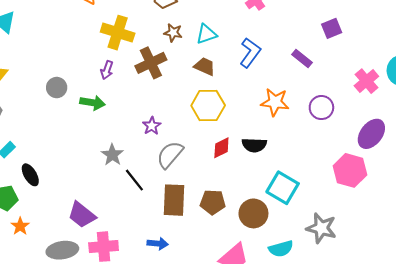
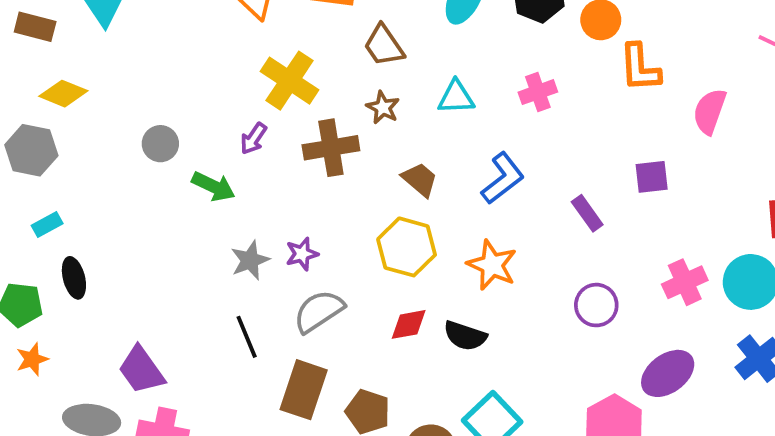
cyan triangle: (206, 34) -> (456, 97), moved
orange star: (275, 102) -> (492, 265), moved
gray star: (112, 155) -> (250, 260), moved

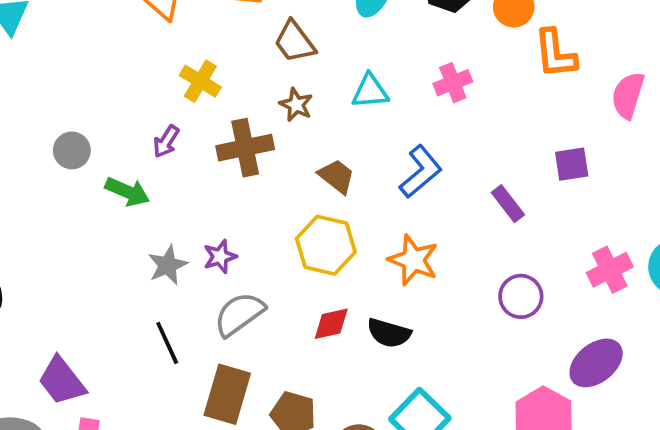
yellow cross: (289, 81) -> (200, 81), size x0.7

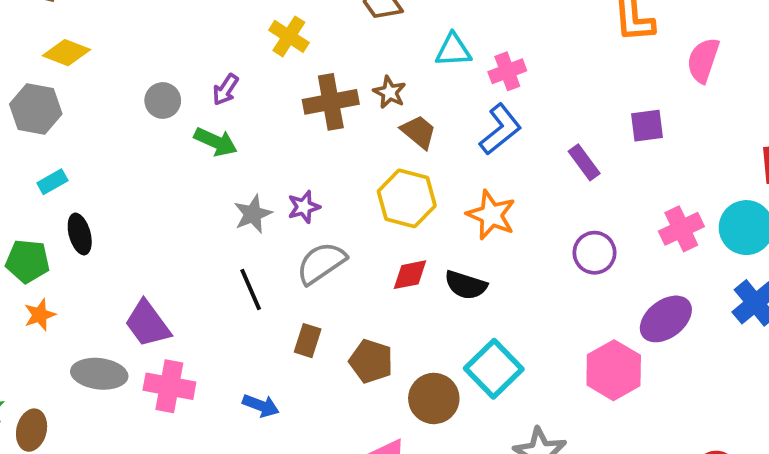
pink cross: (453, 83) -> (507, 71), moved
brown star: (296, 105) -> (390, 92), moved
purple arrow: (166, 141) -> (225, 90), moved
brown rectangle: (227, 394) -> (308, 341), size x0.6

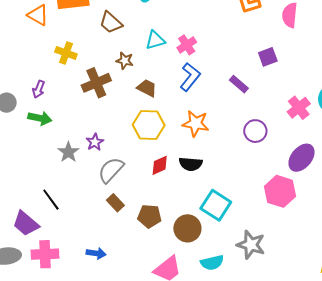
brown star: (390, 92) -> (125, 61), moved
black line: (251, 289) -> (51, 200), moved
brown rectangle: (308, 341) -> (115, 203), moved, turned -48

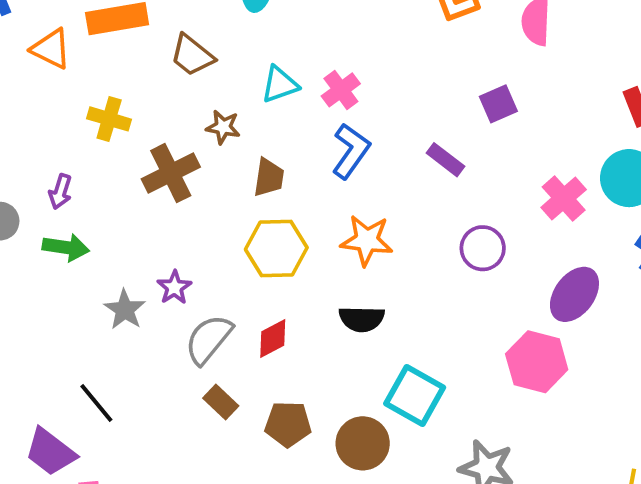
brown trapezoid: (147, 88) -> (269, 177), turned 75
red diamond: (160, 165) -> (273, 339), moved

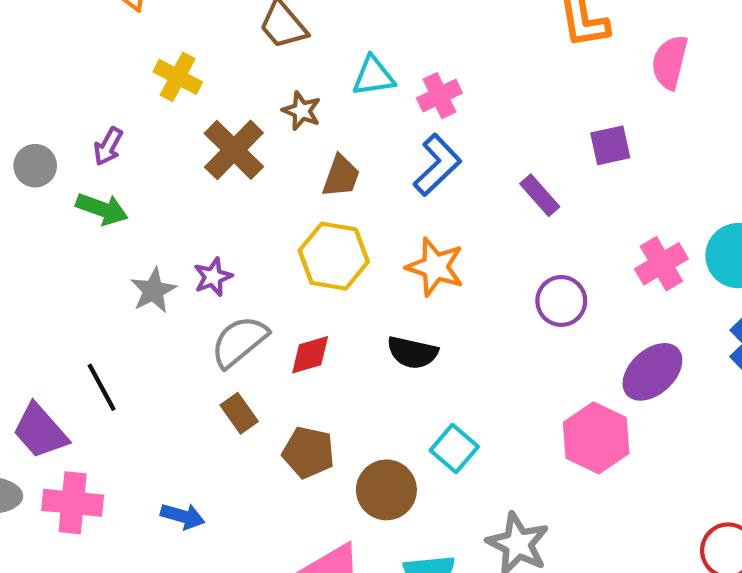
brown cross: (171, 173) -> (234, 150), turned -30
cyan square: (415, 396) -> (454, 449), size x0.7

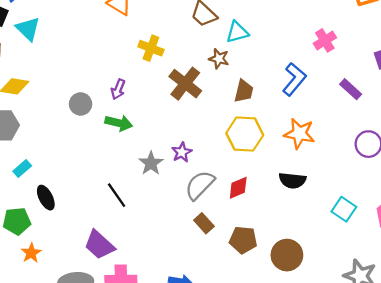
cyan triangle: (373, 76) -> (237, 32), moved
pink cross: (439, 96) -> (325, 40), moved
black line: (102, 387) -> (117, 195), moved
cyan square: (454, 449) -> (344, 209), moved

